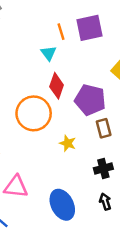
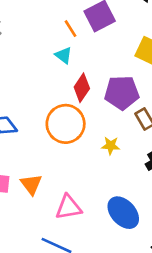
red diamond: (57, 86) -> (82, 88), turned 30

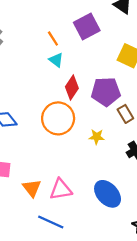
orange line: (70, 29) -> (53, 39), moved
orange triangle: (31, 184) -> (32, 188), moved

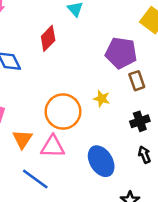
red diamond: (72, 88) -> (48, 38), moved
orange circle: (58, 118) -> (63, 112), moved

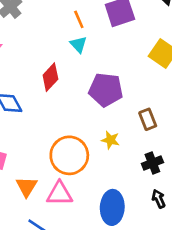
purple pentagon: (121, 53) -> (106, 90), moved
blue ellipse: (101, 161) -> (112, 207), turned 36

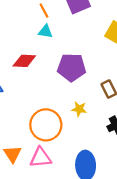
cyan triangle: (79, 44) -> (45, 31), turned -32
red diamond: (50, 77) -> (24, 61), turned 55

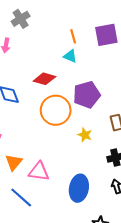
purple pentagon: (72, 67) -> (87, 95), turned -30
orange circle: (46, 125) -> (56, 110), moved

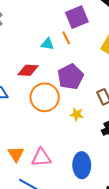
orange line: (73, 36) -> (66, 38), moved

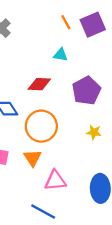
orange line: (66, 38) -> (66, 22), moved
orange circle: (45, 97) -> (41, 126), moved
orange triangle: (16, 154) -> (33, 158), moved

